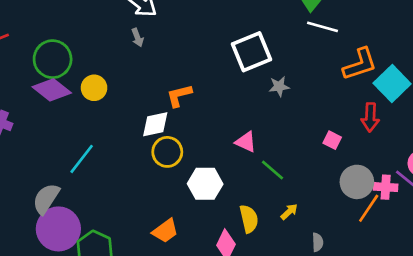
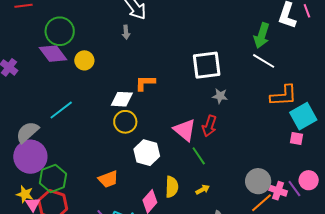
red arrow: (370, 117) -> (209, 126), moved
pink square: (332, 140) -> (297, 138), moved, turned -32
pink triangle: (246, 142) -> (185, 130), size x1.4

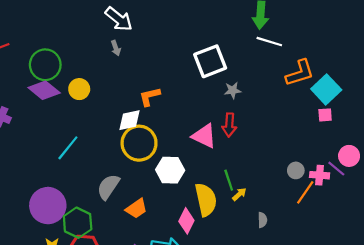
yellow circle: (125, 122) -> (139, 143), size x1.4
gray semicircle: (27, 132) -> (108, 187), moved
green line: (199, 156) -> (229, 180), moved, turned 30
gray circle: (258, 181) -> (296, 170), size x0.6
yellow semicircle: (172, 187) -> (206, 200), size x1.4

